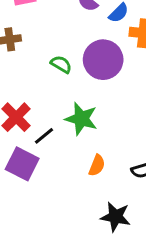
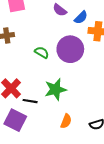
green star: (81, 119) -> (55, 89), turned -30
black line: (44, 136) -> (30, 101), turned 48

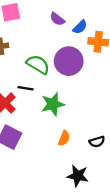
green semicircle: (42, 52) -> (38, 64), size x1.5
black line: (30, 101) -> (26, 88), moved

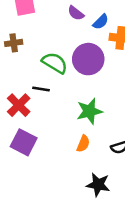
green star: (53, 104) -> (89, 111), moved

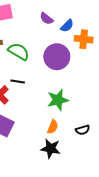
green semicircle: (55, 63) -> (19, 52), moved
black star: (98, 185) -> (51, 148), moved

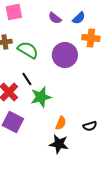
blue semicircle: (67, 26) -> (79, 18), moved
black line: (18, 81) -> (27, 79), turned 48
green star: (58, 100) -> (41, 97), moved

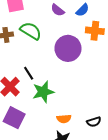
green semicircle: (28, 50) -> (31, 31), moved
orange semicircle: (61, 123) -> (64, 119), turned 64

